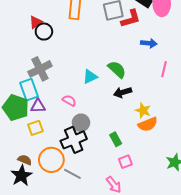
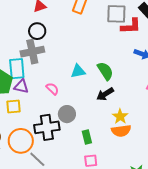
black circle: (44, 32) -> (37, 31), moved
black arrow: (123, 92) -> (105, 94), turned -30
gray circle: (81, 123) -> (67, 114), moved

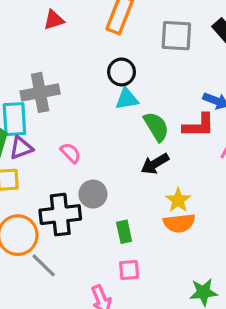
red L-shape: (131, 26) -> (199, 126), moved
black circle: (37, 31) -> (122, 72), moved
cyan triangle: (78, 71) -> (127, 99), moved
purple triangle: (21, 86) -> (21, 148), turned -35

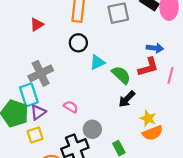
black circle: (122, 72) -> (78, 43), moved

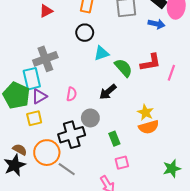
blue arrow: (155, 48) -> (157, 24), moved
black arrow: (127, 99) -> (108, 92), moved
pink semicircle: (71, 107) -> (71, 94), turned 64

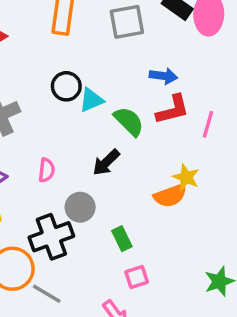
blue arrow: (157, 24) -> (163, 76), moved
black circle: (85, 33) -> (66, 86), moved
yellow star: (146, 112) -> (186, 177), moved
orange semicircle: (149, 127) -> (170, 196), moved

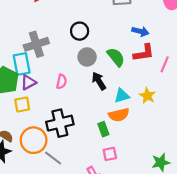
cyan triangle: (91, 100) -> (122, 96), moved
black arrow: (106, 162) -> (99, 81), turned 96
orange semicircle: (170, 196) -> (119, 115), moved
gray circle: (80, 207) -> (87, 57), moved

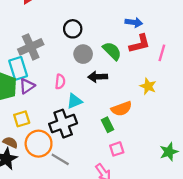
black arrow: (99, 81) -> (98, 77), turned -54
cyan triangle: (122, 96) -> (74, 101), moved
yellow square: (22, 105) -> (22, 119), moved

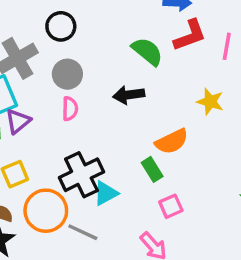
black circle: (73, 29) -> (61, 26), moved
gray circle: (83, 54) -> (67, 74), moved
cyan triangle: (74, 101) -> (106, 193), moved

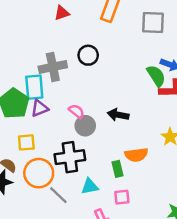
green semicircle: (147, 51) -> (156, 76), moved
gray circle: (67, 74) -> (85, 126), moved
pink semicircle: (70, 109) -> (76, 111), turned -70
cyan triangle: (106, 193) -> (90, 186), moved

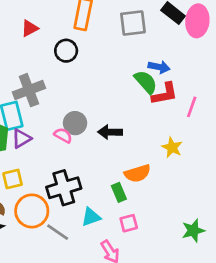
black circle: (88, 55) -> (66, 51), moved
gray circle: (85, 126) -> (75, 123), moved

